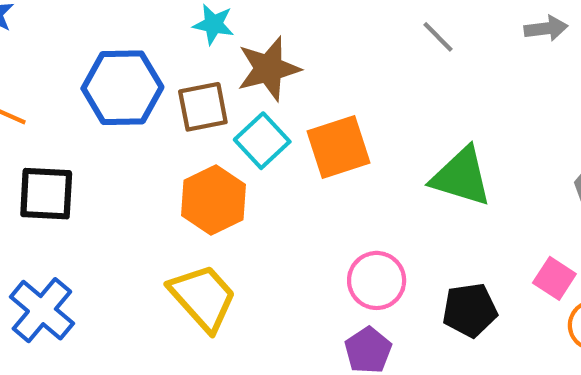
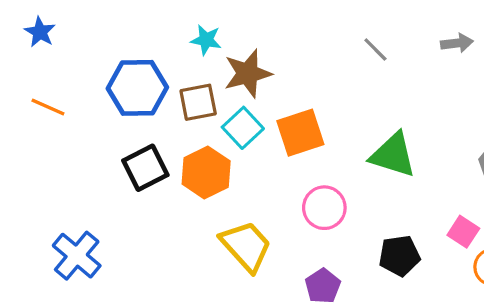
black square: (46, 194) -> (145, 168), moved, turned -30
pink circle: (377, 280) -> (324, 208), moved
yellow trapezoid: (203, 297) -> (246, 246), moved

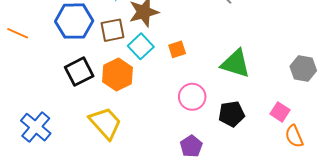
orange square: (300, 133) -> (177, 49), size x0.6
yellow trapezoid: (246, 246) -> (105, 123), moved
black pentagon: (399, 256) -> (232, 114), moved

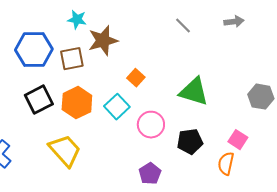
cyan square: (141, 46) -> (117, 107), moved
orange square: (177, 49) -> (136, 78), turned -30
orange semicircle: (294, 136) -> (226, 164), moved, turned 35

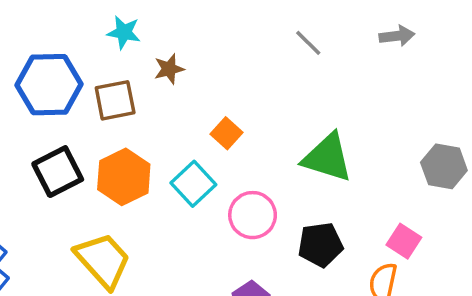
brown star: (103, 41) -> (169, 69), size x0.6

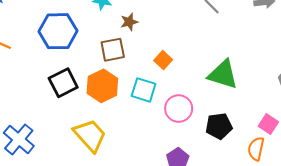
brown square: (115, 100) -> (113, 50), moved
cyan square: (193, 184) -> (144, 90), turned -30

